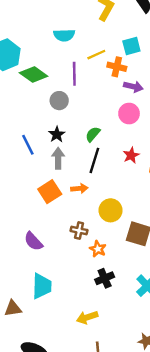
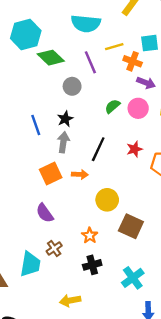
cyan semicircle: (64, 35) -> (86, 24), size x1.4
purple line: (74, 74) -> (90, 62), turned -30
green semicircle: (93, 134) -> (112, 106), moved
brown cross: (79, 231) -> (54, 248), moved, turned 35
purple semicircle: (33, 241) -> (45, 213), moved

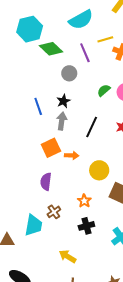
cyan semicircle: (86, 24) -> (81, 20), turned -35
orange arrow: (80, 174) -> (72, 155), moved
purple semicircle: (45, 213) -> (46, 182), turned 42
yellow arrow: (70, 301) -> (68, 256), turned 42

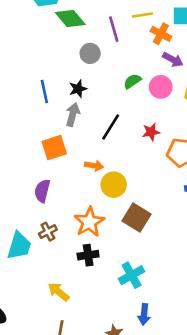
orange arrow: (72, 155) -> (94, 166), moved
orange star: (84, 201) -> (89, 222), size x1.6

